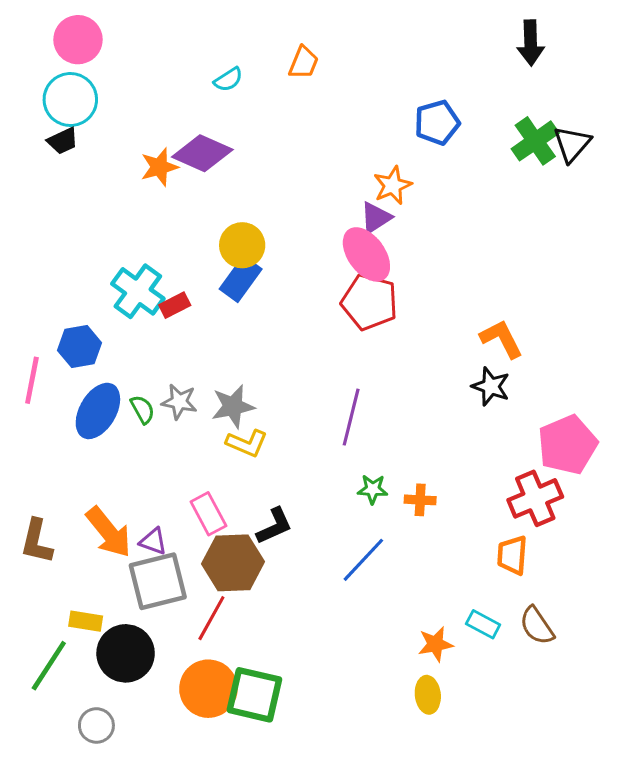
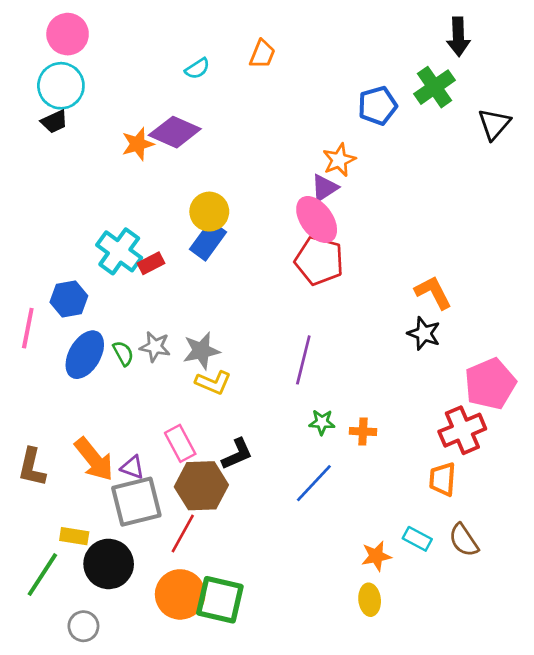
green cross: (535, 141) -> (434, 87), moved

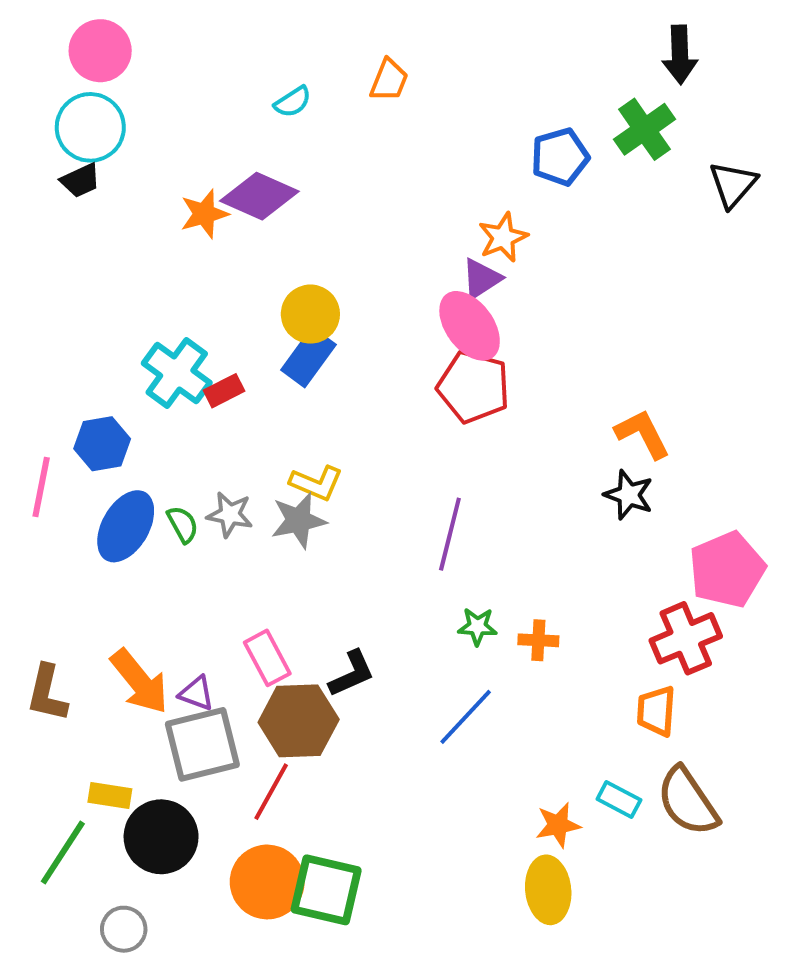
yellow L-shape: (213, 382) -> (316, 483), moved
brown semicircle: (464, 540) -> (688, 801), size x1.4
yellow ellipse: (370, 600) -> (548, 890), size x1.4

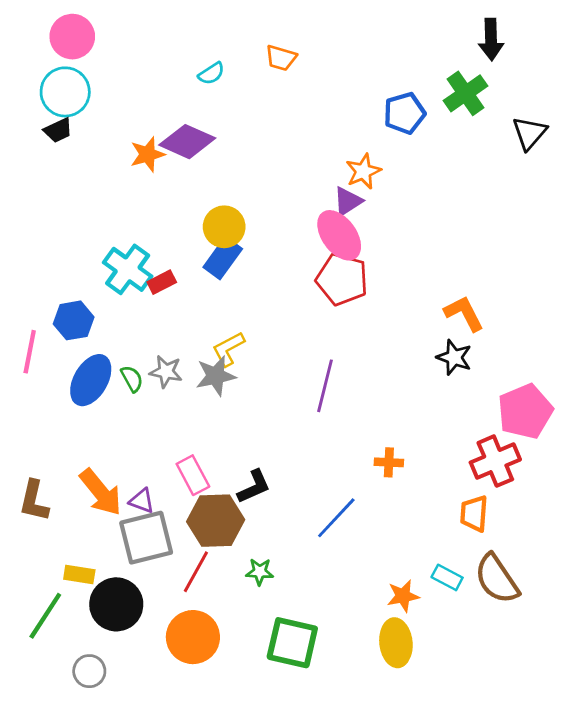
orange trapezoid: (389, 80) -> (281, 58), turned 84
yellow L-shape: (316, 483) -> (228, 349), turned 129
green star: (477, 627) -> (260, 572), moved
green square: (326, 890) -> (292, 643), moved

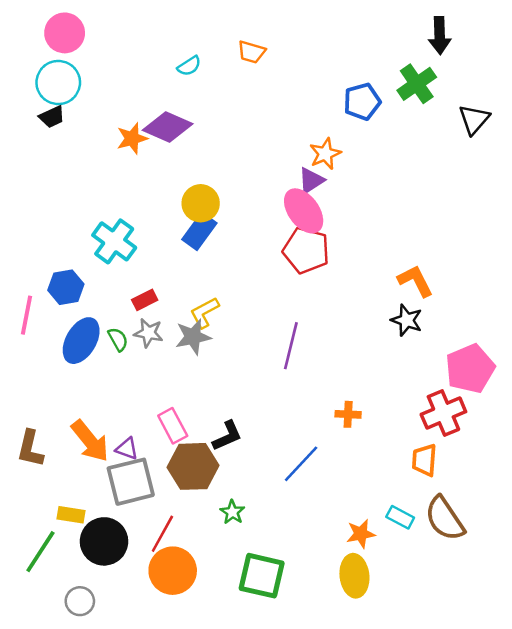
red rectangle: (162, 282) -> (145, 300), moved
red line: (196, 572) -> (162, 534), moved
green star: (260, 572) -> (232, 512), turned 30

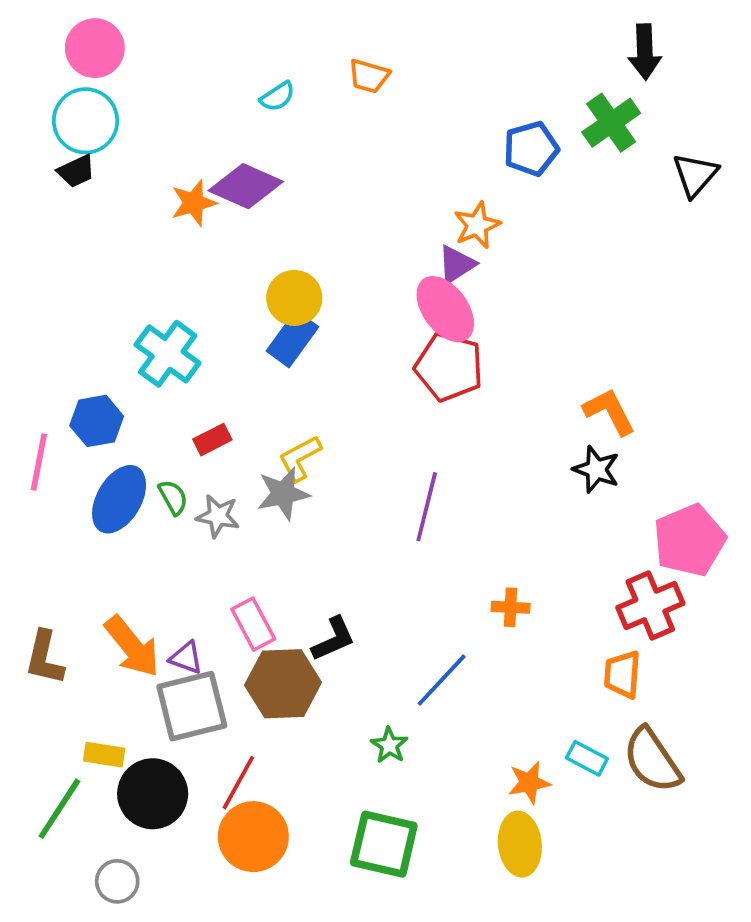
gray star: (149, 333) -> (218, 516), moved
green star: (232, 512) -> (389, 745), moved

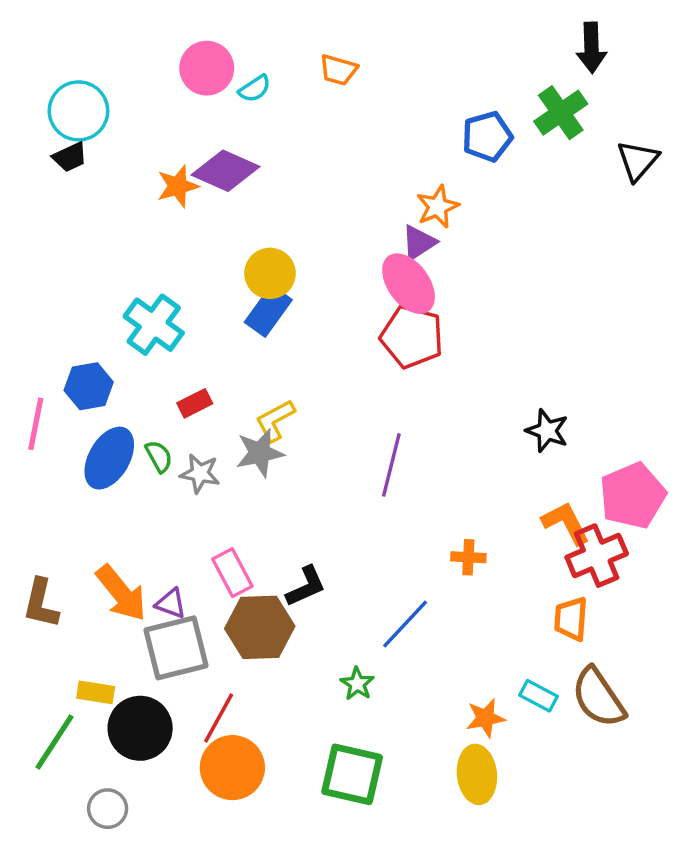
pink circle: (95, 48) -> (207, 68), moved
orange L-shape: (609, 412) -> (566, 523), moved

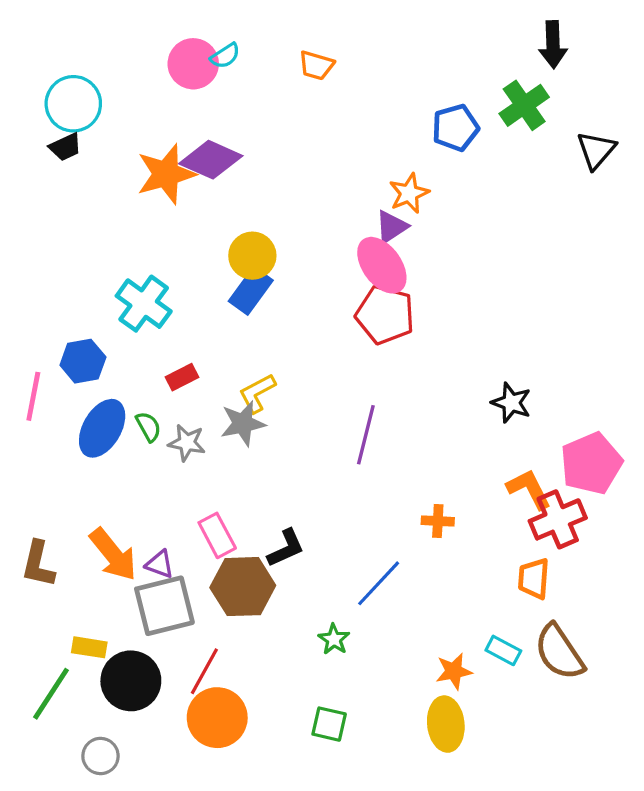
cyan semicircle: (255, 89) -> (225, 56), moved
orange star: (178, 186) -> (166, 174), size x1.5
green square: (352, 774) -> (329, 724), size x0.6

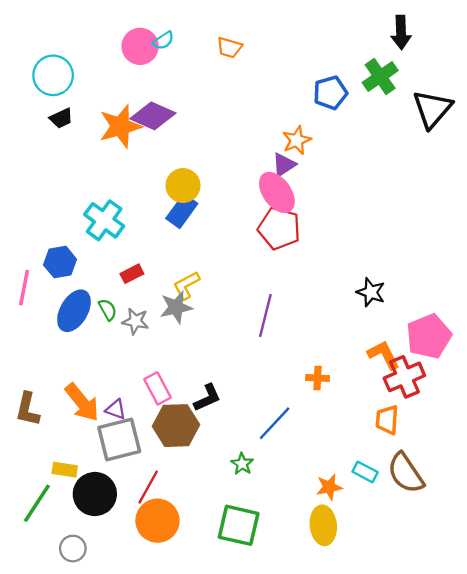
black trapezoid: (65, 147) -> (61, 118), moved
black triangle: (596, 150) -> (432, 109), size x1.4
green square: (329, 724) -> (239, 525), size x1.6

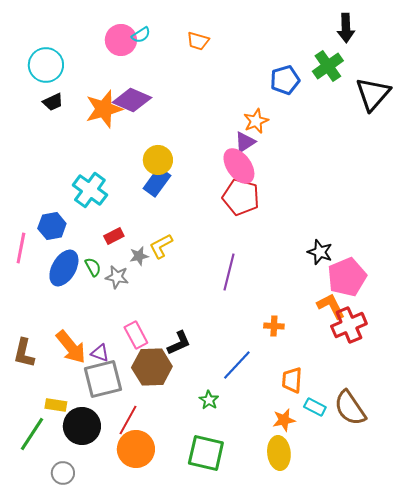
gray star: (176, 307) -> (139, 256), moved, size x0.7
pink pentagon: (429, 336) -> (347, 277), moved
orange trapezoid: (387, 420) -> (292, 380), moved

